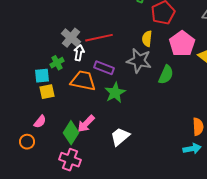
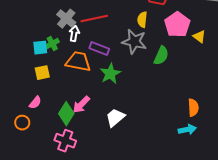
cyan square: (42, 76) -> (40, 48), moved

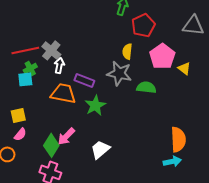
red line: (94, 19) -> (25, 50), moved
green cross: (52, 44) -> (30, 68), moved
green semicircle: (161, 56) -> (146, 87), turned -108
yellow square: (42, 73) -> (18, 115), moved
orange semicircle: (193, 108) -> (178, 139), size x1.4

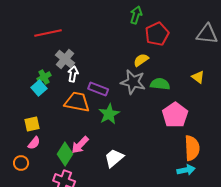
red line: (25, 50) -> (48, 33), moved
yellow semicircle: (127, 51) -> (141, 60), turned 49
pink pentagon: (162, 56) -> (175, 115), moved
cyan square: (25, 79) -> (39, 88), turned -35
green semicircle: (146, 87) -> (160, 84), moved

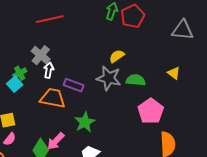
red line: (48, 33) -> (50, 19), moved
red pentagon: (157, 34) -> (133, 16), moved
green star: (109, 114) -> (85, 122), moved

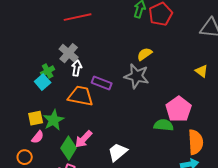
green semicircle: (136, 80) -> (164, 125), moved
green star: (85, 122) -> (54, 120), moved

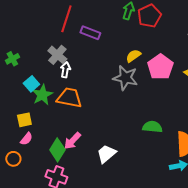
red line: (78, 17) -> (66, 19), turned -60
green cross: (48, 71) -> (12, 59), moved
purple rectangle: (102, 83) -> (90, 33), moved
pink pentagon: (179, 109) -> (160, 67), moved
green star: (54, 120) -> (42, 95), moved

